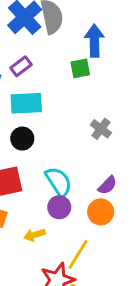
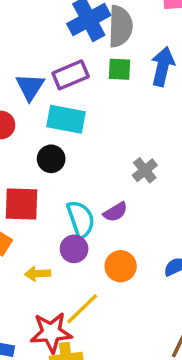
purple rectangle: (21, 66) -> (71, 75), size x1.4
green square: (80, 68) -> (119, 69), moved
purple semicircle: (107, 185) -> (115, 212), moved

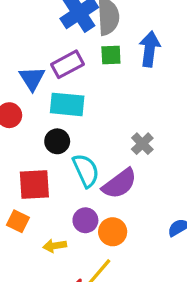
purple semicircle: (115, 212) -> (119, 184), size x1.6
cyan semicircle: (81, 219) -> (86, 170), moved
orange circle: (121, 266) -> (113, 232), moved

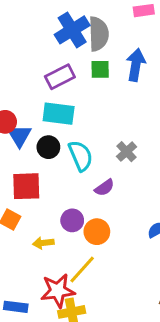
blue triangle: (32, 78) -> (19, 136), moved
cyan semicircle: (86, 170) -> (81, 156), moved
purple semicircle: (119, 184) -> (104, 188), size x0.6

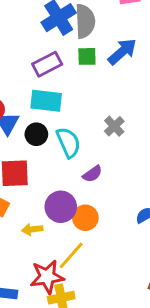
blue arrow: (136, 65) -> (122, 52), turned 40
gray cross: (127, 152) -> (114, 126), moved
purple circle: (72, 220) -> (61, 207), size x1.4

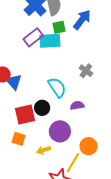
cyan rectangle: (46, 101) -> (50, 41), moved
black circle: (36, 134) -> (42, 108), moved
purple semicircle: (92, 174) -> (77, 105), turned -144
orange circle: (85, 218) -> (89, 146), moved

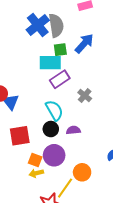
purple rectangle: (33, 37) -> (60, 79), moved
black circle: (42, 108) -> (51, 129), moved
orange square: (19, 139) -> (35, 160), moved

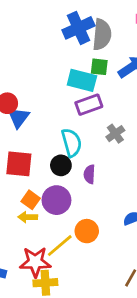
purple semicircle: (73, 130) -> (89, 174), turned -96

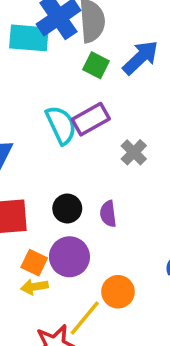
green square: (99, 67) -> (96, 65), turned 30
cyan rectangle: (82, 80) -> (29, 38), moved
cyan semicircle: (72, 143) -> (61, 125), moved

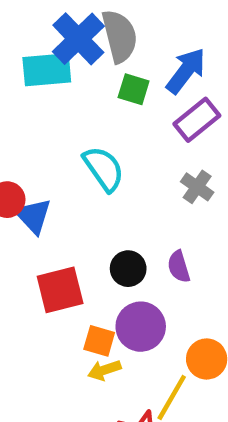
purple rectangle: (91, 119) -> (197, 120), moved

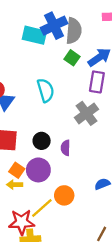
purple rectangle: (197, 120) -> (97, 82), turned -60
gray cross: (197, 187) -> (87, 113), size x1.5

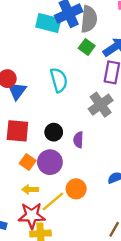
yellow arrow: (15, 185) -> (30, 189), moved

